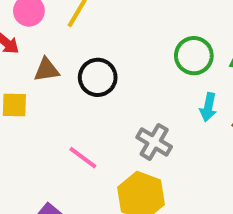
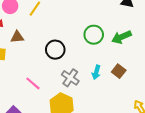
black circle: (98, 77) -> (55, 50), moved
cyan arrow: (208, 107) -> (96, 72), moved

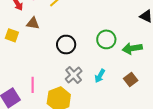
brown square: (119, 71) -> (131, 80), moved
pink line: (33, 83) -> (33, 85), moved, turned 35

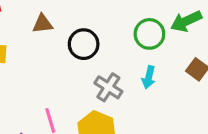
brown triangle: (33, 23) -> (43, 24), moved
green circle: (106, 39) -> (149, 34), moved

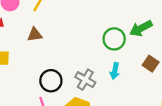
black circle: (84, 44) -> (51, 81), moved

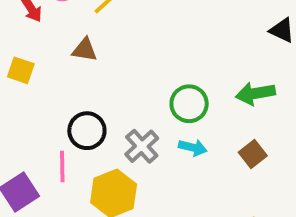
green circle: (114, 39) -> (189, 104), moved
cyan arrow: (115, 71) -> (193, 148), turned -105

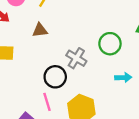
gray cross: (142, 146) -> (76, 58), moved
cyan arrow: (193, 148) -> (123, 77), moved

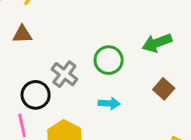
cyan arrow: (123, 77) -> (109, 103), moved

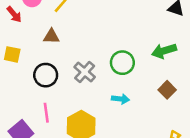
black circle: (36, 95) -> (46, 75), moved

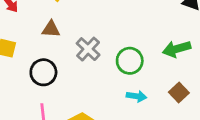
gray cross: (85, 72) -> (88, 49), moved
cyan arrow: (120, 99) -> (136, 96), moved

